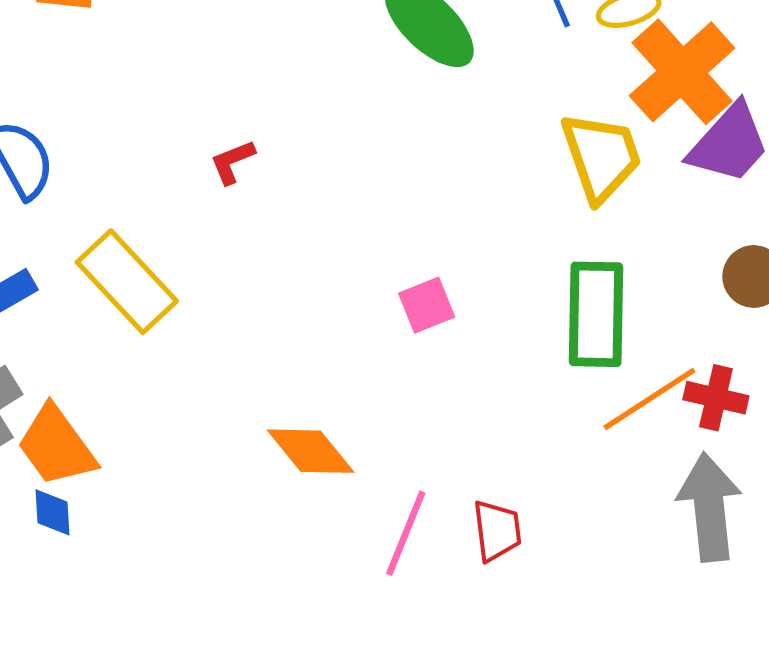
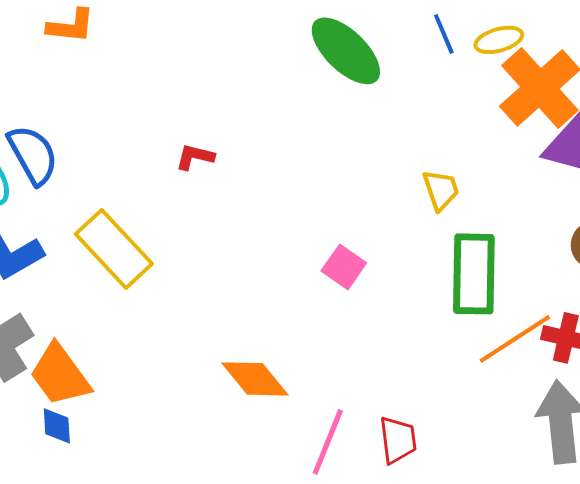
yellow trapezoid: (601, 157) -> (441, 190), moved, size x0.6
red L-shape: (232, 162) -> (195, 157), turned 36
pink square: (427, 305) -> (344, 267), turned -33

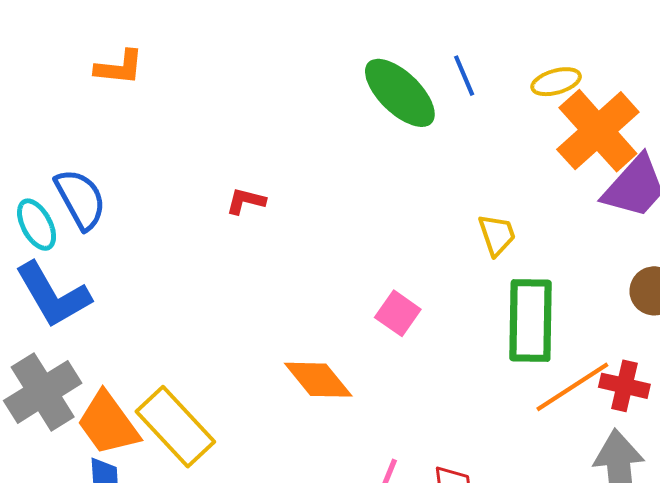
blue line: (444, 34) -> (464, 76), moved
yellow rectangle: (114, 249) -> (175, 427), moved
orange diamond: (255, 379) -> (318, 380), moved

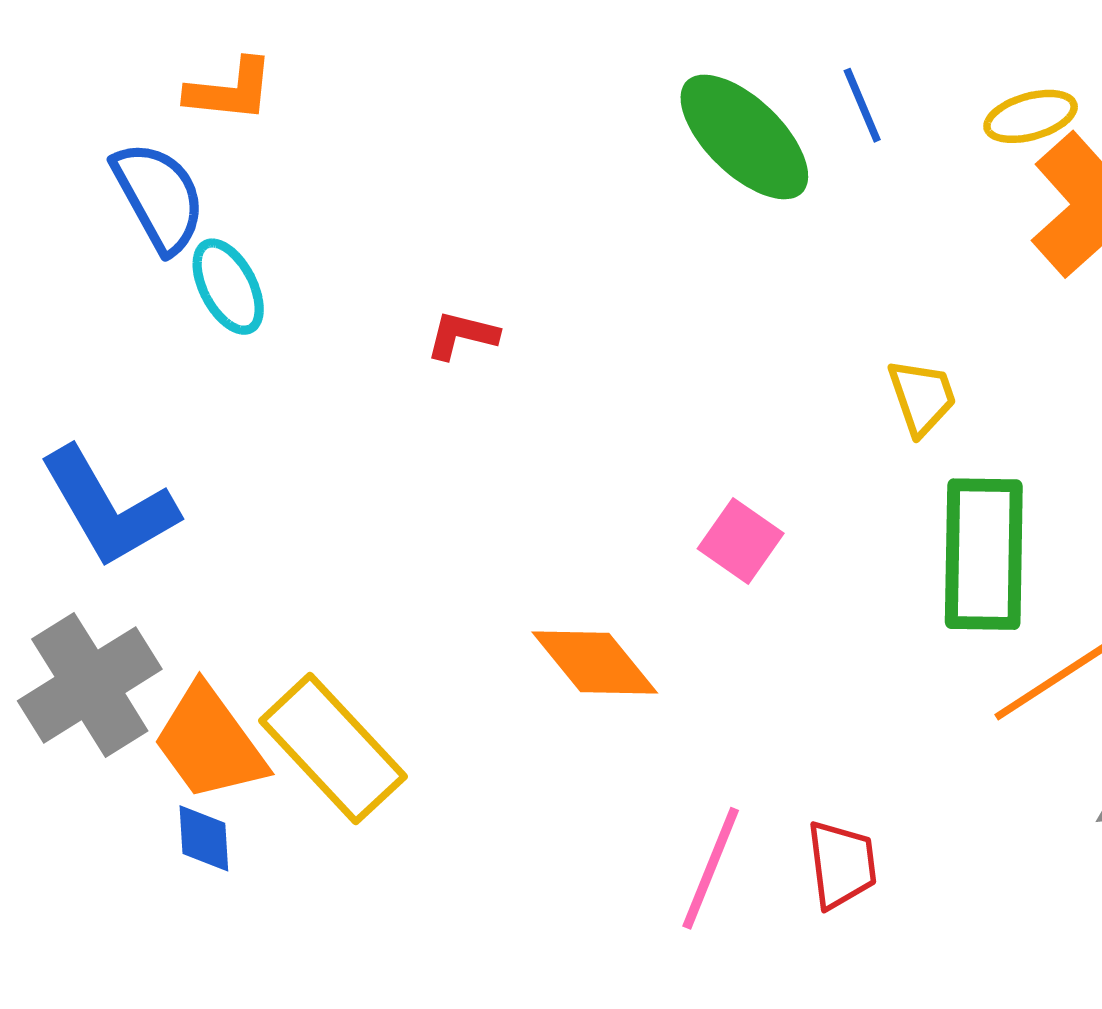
blue semicircle: (80, 199) -> (159, 197), moved
cyan ellipse: (37, 225) -> (228, 287), moved

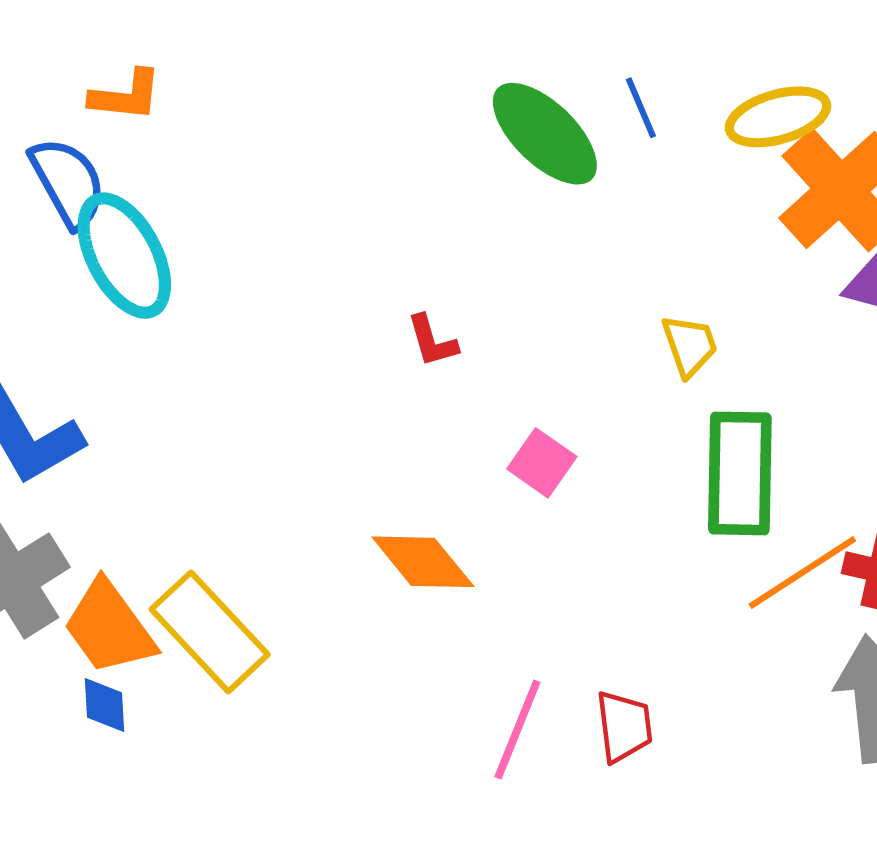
yellow ellipse: (1031, 116) -> (778, 117), size x1.4
cyan ellipse: (228, 287) -> (124, 256), size x1.6
red L-shape: (462, 335) -> (432, 341), moved, turned -120

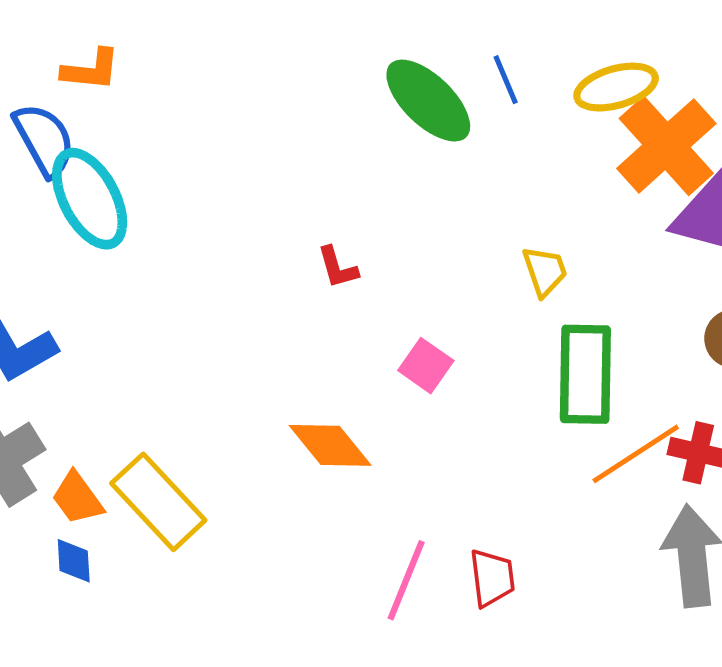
orange trapezoid: (109, 627) -> (77, 498), size x0.7

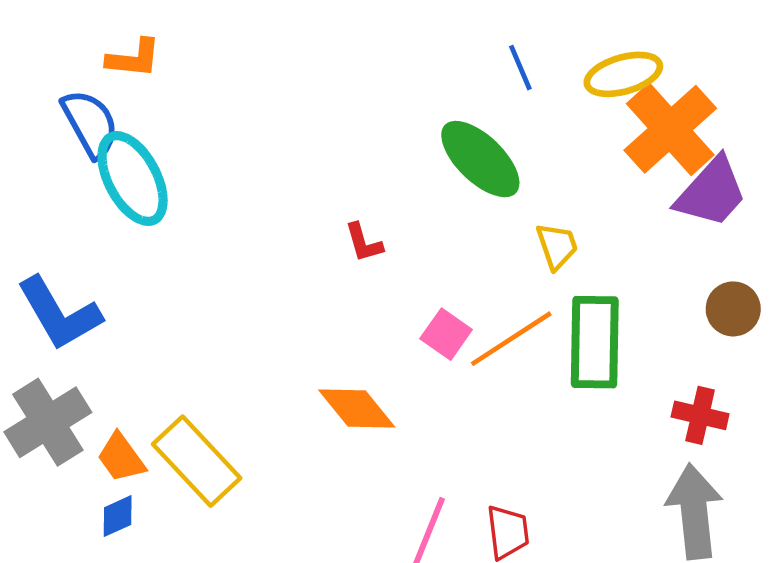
green ellipse: (428, 101) -> (480, 159), moved
orange line: (636, 454) -> (511, 339), moved
blue diamond: (74, 561) -> (118, 516), turned 69

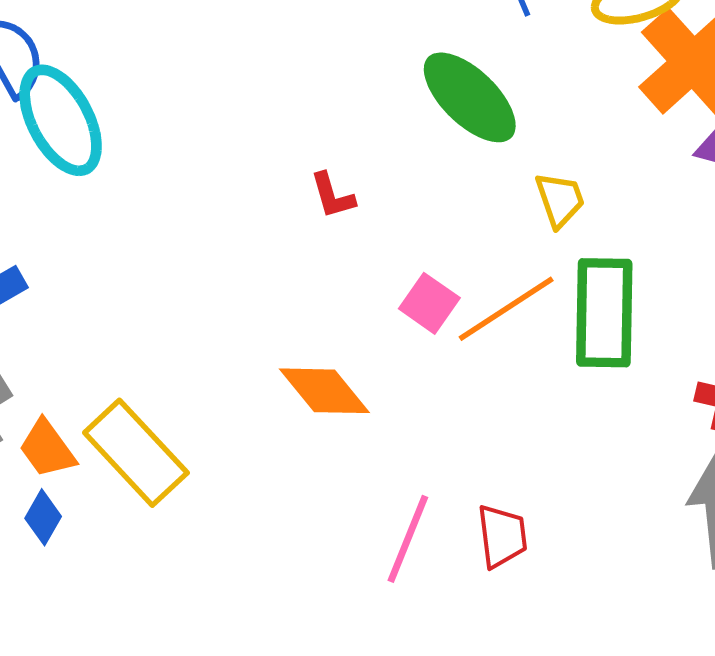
blue diamond: (118, 516) -> (43, 517), turned -36

